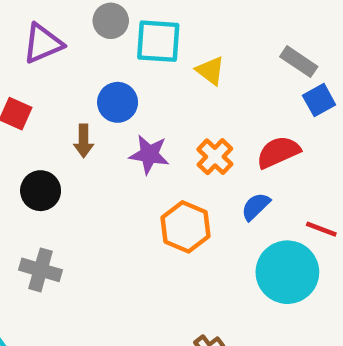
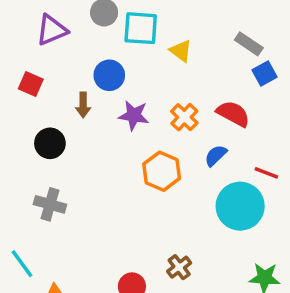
red semicircle: (278, 152) -> (233, 114), turned 52

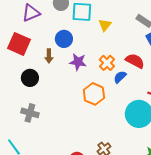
yellow triangle: (181, 51) -> (105, 25), turned 32
red square: (31, 84) -> (19, 44), size x1.6
blue semicircle: (216, 156) -> (120, 77), moved

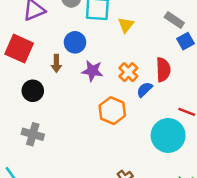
red semicircle: (135, 61) -> (163, 70), turned 60

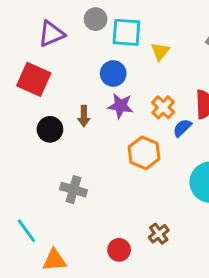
blue circle: (75, 42) -> (113, 73), moved
brown arrow: (56, 63) -> (84, 116), moved
gray cross: (33, 134) -> (73, 190), moved

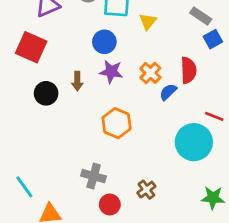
orange hexagon: (144, 153) -> (117, 123), moved
gray cross: (73, 190) -> (94, 176), moved

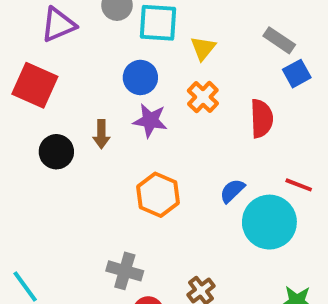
orange cross: (150, 73) -> (203, 97), moved
blue semicircle: (168, 92) -> (232, 191), moved

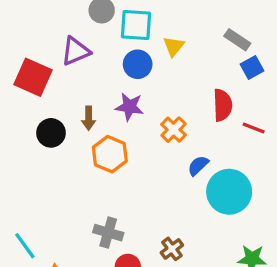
purple triangle: (58, 25) -> (76, 51), moved
blue circle: (140, 77) -> (138, 64), moved
orange cross: (203, 97) -> (174, 130), moved
red line: (299, 185) -> (254, 128), moved
orange hexagon: (158, 195) -> (110, 154), moved

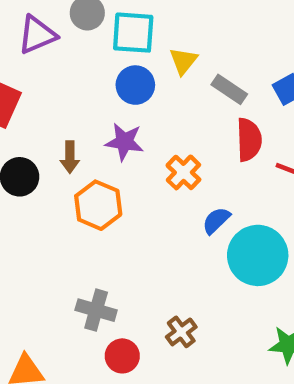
gray rectangle: (237, 40) -> (229, 89), moved
purple triangle: (76, 51) -> (37, 35), moved

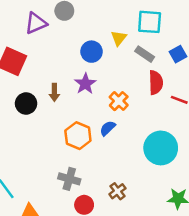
cyan square: (133, 33) -> (150, 22), moved
purple star: (124, 142) -> (85, 84), turned 30
orange hexagon: (98, 205) -> (78, 136), moved
blue semicircle: (216, 220) -> (108, 128), moved

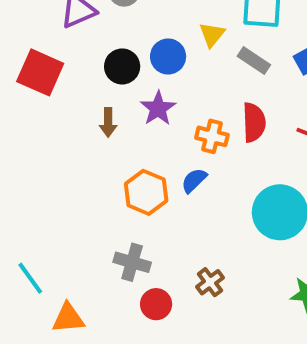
red semicircle: (156, 82) -> (254, 122), moved
orange cross: (119, 101) -> (212, 136), turned -30
black circle: (26, 104) -> (122, 66), moved

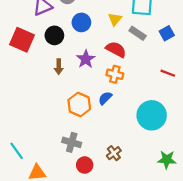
blue circle: (168, 56) -> (81, 22), moved
black circle: (122, 66) -> (54, 35), moved
red semicircle: (254, 122) -> (116, 49), moved, turned -60

